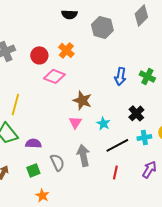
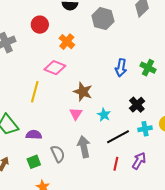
red circle: (39, 55) -> (40, 25), moved
yellow line: (15, 104) -> (35, 92), moved
purple arrow: (149, 169) -> (139, 161), moved

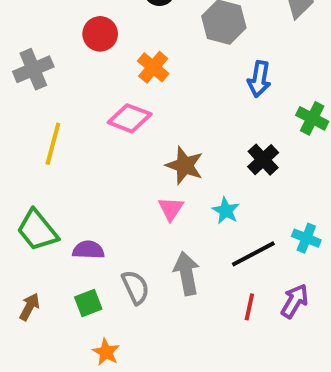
blue arrow: (121, 68) -> (259, 79), moved
yellow line: (35, 92) -> (53, 144), moved
black cross: (137, 105) -> (263, 160), moved
cyan cross: (145, 129) -> (306, 238), turned 32

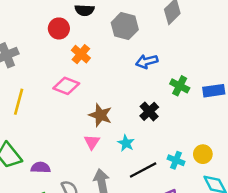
red circle: (100, 34) -> (59, 28), moved
blue arrow: (259, 79) -> (147, 61), turned 65

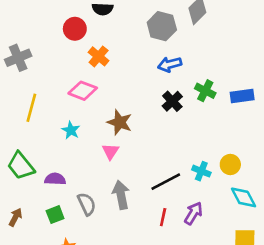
gray hexagon: (125, 26) -> (162, 26), moved
black cross: (149, 111) -> (172, 101), moved
cyan star: (126, 143) -> (71, 130), moved

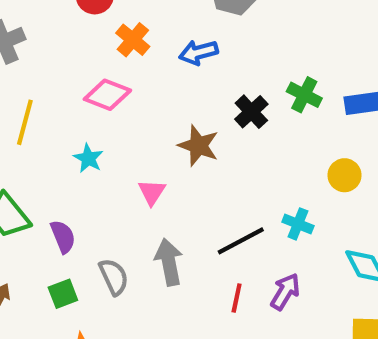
blue arrow: (170, 64) -> (198, 52), moved
brown star: (120, 122) -> (198, 146), moved
yellow circle: (230, 164) -> (345, 175), moved
purple semicircle: (55, 179) -> (63, 237), turned 66

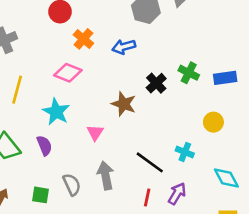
cyan star: (88, 158) -> (56, 112), size x1.5
purple semicircle: (63, 237) -> (44, 146), moved
black line: (241, 241) -> (150, 162), turned 64
green square: (63, 294) -> (41, 195), turned 30

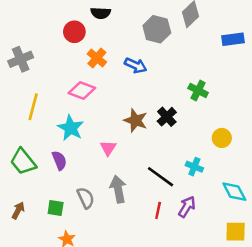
blue arrow: (124, 47) -> (136, 65), turned -140
blue rectangle: (225, 78) -> (233, 39), moved
black cross: (156, 83) -> (167, 117), moved

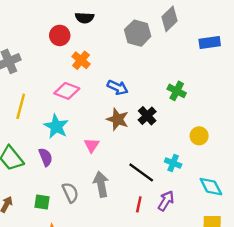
blue arrow: (136, 65) -> (118, 87), moved

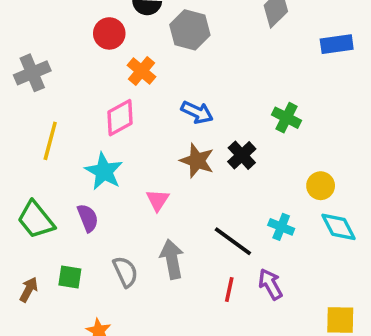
gray hexagon: (138, 33) -> (190, 30), moved
pink diamond: (67, 91) -> (120, 118), turned -50
cyan diamond: (211, 187) -> (339, 227), moved
purple arrow: (166, 201) -> (270, 284), turned -60
green square: (42, 202) -> (70, 277), moved

